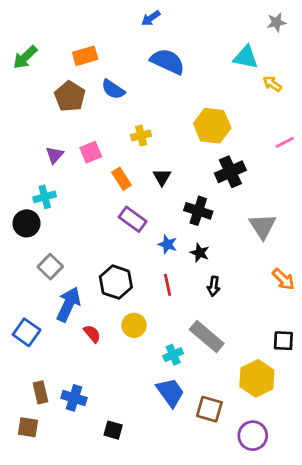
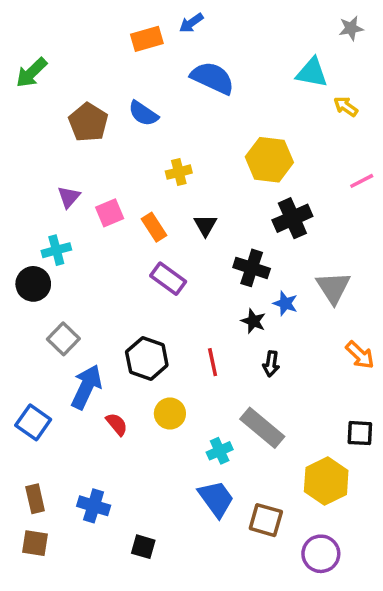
orange rectangle: (85, 56) -> (147, 39), moved
pink square: (91, 152) -> (110, 213), moved
blue star: (168, 244) -> (285, 303), moved
brown rectangle: (40, 392) -> (35, 499), moved

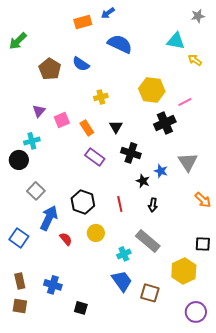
pink line: (362, 181) -> (185, 102), moved
black cross: (252, 268) -> (131, 153), moved
purple circle: (321, 554) -> (196, 312), moved

